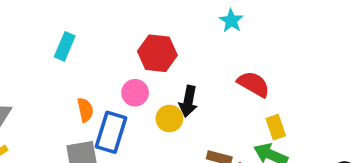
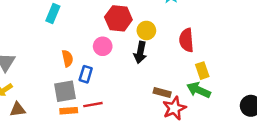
red semicircle: (254, 84) -> (186, 40), turned -125
yellow circle: (169, 118) -> (146, 30), moved
blue rectangle: (111, 132) -> (86, 74), size x0.6

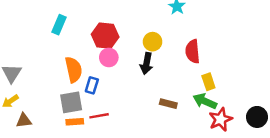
red hexagon: (118, 18) -> (105, 36), moved
orange semicircle: (67, 58) -> (74, 70), size x1.5
red star: (174, 108) -> (221, 119), moved

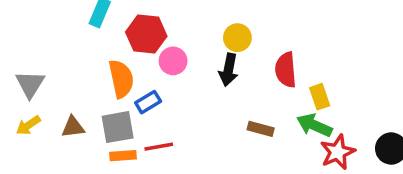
red hexagon: (105, 36) -> (146, 34), moved
red semicircle: (193, 51) -> (286, 70), moved
blue rectangle: (92, 85) -> (148, 102), turned 42
brown triangle: (24, 121) -> (73, 127), moved

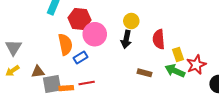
pink circle: (173, 61) -> (95, 34), size x1.5
gray square: (118, 127) -> (52, 84), moved
red star: (338, 152) -> (196, 65), moved

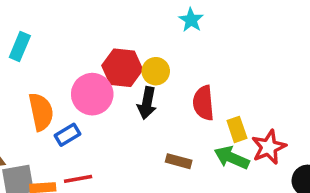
red hexagon: (79, 19) -> (122, 68), moved

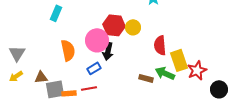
black arrow: (147, 103) -> (108, 51), moved
yellow rectangle: (237, 129) -> (179, 60), size x1.5
blue rectangle: (67, 135) -> (94, 68), moved
green arrow: (232, 158) -> (165, 73), moved

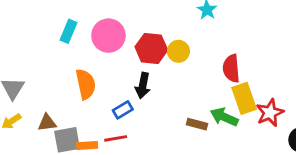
pink circle: (97, 40) -> (108, 36), moved
red semicircle: (160, 45) -> (231, 68), moved

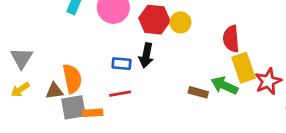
orange semicircle: (86, 84) -> (72, 79), moved
blue rectangle: (123, 110) -> (122, 64), moved, turned 36
red line: (116, 138) -> (120, 94), moved

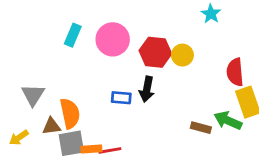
gray triangle: (22, 58) -> (33, 95), moved
yellow arrow: (20, 90) -> (19, 138), moved
red line: (120, 94) -> (110, 150), moved

